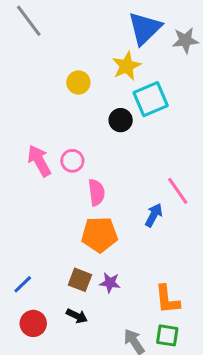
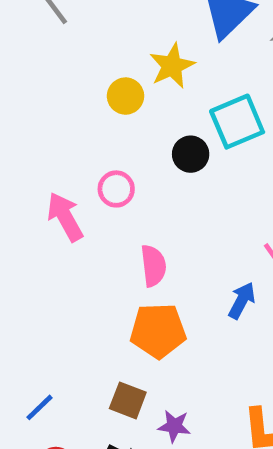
yellow star: (127, 66) -> (172, 66), moved
pink circle: (72, 161) -> (116, 189), moved
purple star: (110, 283) -> (174, 426), moved

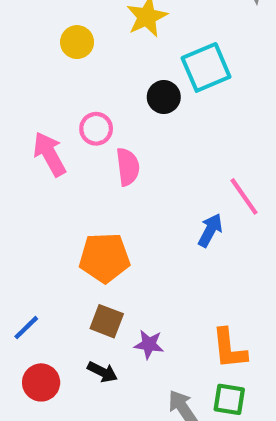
yellow circle: (126, 96) -> (77, 42), moved
pink semicircle: (153, 266) -> (128, 167), moved
orange pentagon: (158, 331) -> (105, 258), moved

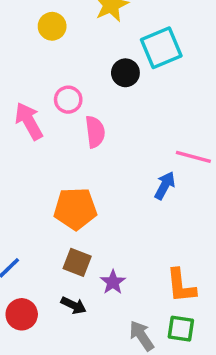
pink line: (244, 196) -> (193, 157), turned -40
purple star: (149, 344) -> (113, 282), turned 30

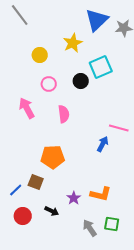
pink circle: (68, 100) -> (49, 84), moved
brown square: (77, 262) -> (36, 182), moved
orange L-shape: (181, 286) -> (101, 194), moved, turned -70

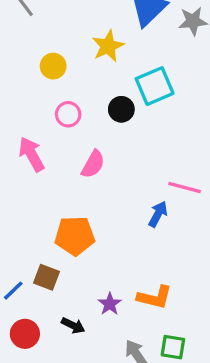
pink semicircle: (64, 114) -> (93, 164), turned 36

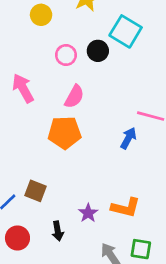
cyan square: (155, 86) -> (126, 31), turned -36
pink circle: (68, 114) -> (66, 55), moved
orange pentagon: (75, 236) -> (65, 133), moved
black arrow: (73, 326) -> (58, 231), turned 54

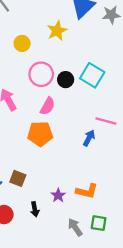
cyan square: (126, 31) -> (92, 75), moved
black circle: (98, 51) -> (66, 80), moved
pink circle: (66, 55) -> (41, 74), size x1.5

